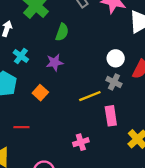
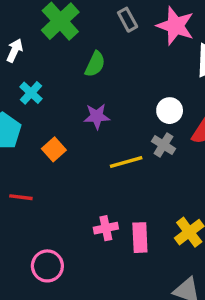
purple star: (55, 62) -> (97, 116), moved
pink rectangle: (111, 116) -> (140, 238), moved

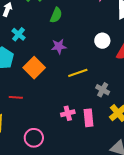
gray cross: (163, 145) -> (103, 90), moved
orange square: (54, 149) -> (34, 68), size x1.5

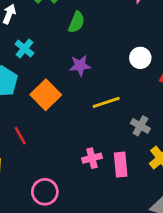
red line: (16, 97) -> (20, 136), turned 56

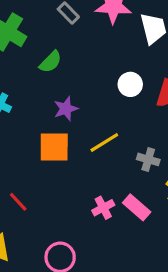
green semicircle: (77, 22) -> (51, 62), turned 35
orange square: (46, 95) -> (54, 147), moved, turned -32
pink rectangle: (121, 165) -> (137, 207), turned -30

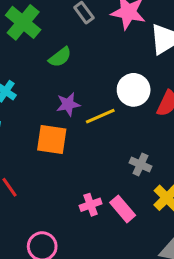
white circle: (130, 84) -> (134, 90), size x1.4
yellow line: (104, 142) -> (100, 116), moved

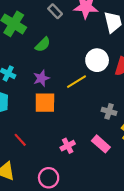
purple star: (68, 104) -> (41, 78), moved
pink cross: (91, 205) -> (68, 146), moved

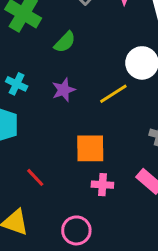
orange square: (45, 103) -> (90, 148), moved
pink cross: (68, 146) -> (102, 185), turned 32

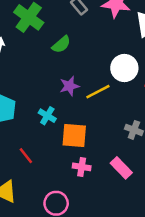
cyan cross: (17, 84) -> (47, 116), moved
purple star: (64, 90) -> (69, 86), moved

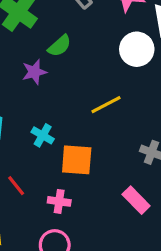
white circle: (124, 68) -> (137, 49), moved
purple star: (69, 86) -> (34, 72), moved
pink cross: (82, 167) -> (59, 201), moved

